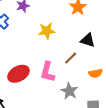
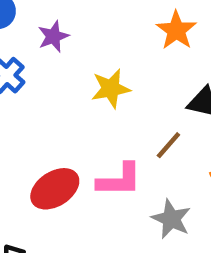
pink L-shape: (47, 72) -> (119, 180), turned -100

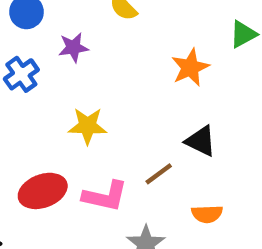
yellow star: (111, 89) -> (88, 126), moved

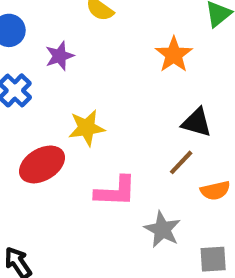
brown line: (159, 174) -> (181, 162), moved
red ellipse: (43, 191) -> (42, 164), moved

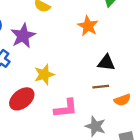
purple star: (60, 56) -> (23, 36), size x1.5
brown line: (181, 162) -> (101, 87), turned 49

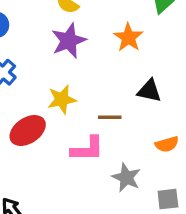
purple star: (23, 36) -> (69, 41), moved
brown line: (101, 87) -> (110, 117), moved

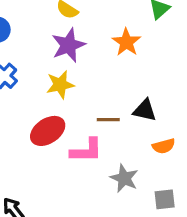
black triangle: (149, 91) -> (145, 110), moved
yellow star: (62, 99) -> (60, 85), moved
red ellipse: (28, 130) -> (48, 131), moved

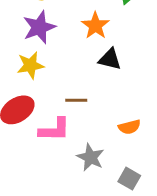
black triangle: (145, 110) -> (110, 59), moved
gray square: (165, 199) -> (129, 179), turned 35

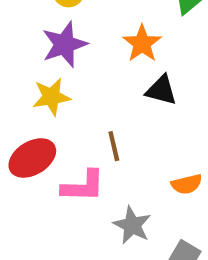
brown line: (76, 100) -> (114, 146), turned 75

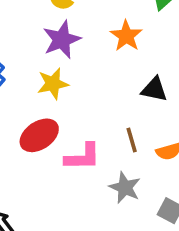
black triangle: (161, 90) -> (154, 89), moved
brown line: (114, 146) -> (132, 140), moved

